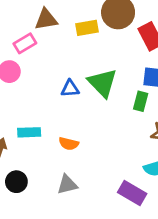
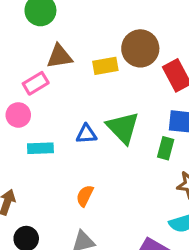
cyan rectangle: (29, 132) -> (40, 148), moved
orange semicircle: (69, 144) -> (85, 196), turned 102

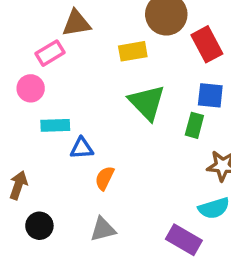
yellow rectangle: (105, 66) -> (133, 51), moved
blue triangle: (86, 134) -> (82, 148), moved

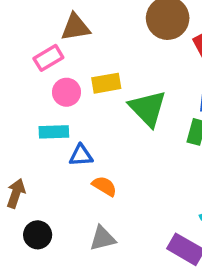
yellow rectangle: (133, 51) -> (106, 83), moved
pink circle: (31, 88) -> (66, 92), moved
orange semicircle: (105, 178) -> (104, 186), turned 95

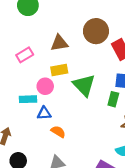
brown triangle: (76, 27) -> (59, 43), moved
pink circle: (66, 92) -> (45, 86), moved

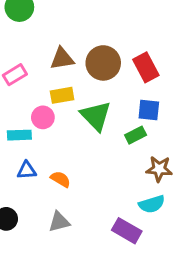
brown circle: (96, 31) -> (103, 63), moved
green rectangle: (113, 99) -> (136, 135), turned 48
blue triangle: (44, 113) -> (27, 170), moved

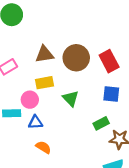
green triangle: (96, 116) -> (71, 99), size x0.7
green rectangle: (136, 135) -> (101, 123), moved
blue triangle: (27, 170) -> (35, 122), moved

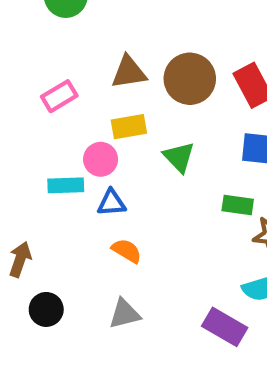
green rectangle: (101, 123) -> (238, 205), turned 35

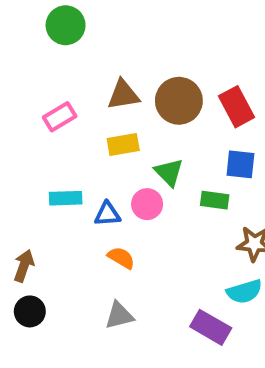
pink circle: (101, 159) -> (147, 204), moved
green rectangle: (238, 205) -> (215, 200), moved
black circle: (46, 309) -> (30, 311), moved

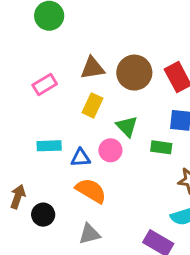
yellow rectangle: (123, 144) -> (92, 105), turned -55
orange semicircle: (121, 258) -> (91, 191), size x1.5
black circle: (30, 311) -> (43, 215), moved

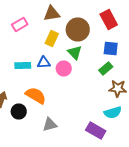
brown circle: (134, 73) -> (78, 30), moved
green rectangle: (161, 147) -> (106, 68), moved, turned -48
blue triangle: (81, 158) -> (44, 62), moved
orange semicircle: (91, 191) -> (36, 96), moved

